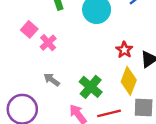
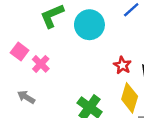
gray arrow: (52, 80) -> (26, 97), moved

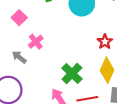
pink cross: (41, 64) -> (36, 42), moved

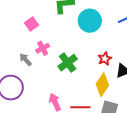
green cross: (72, 73) -> (68, 63), moved

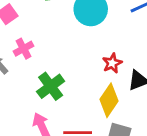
green cross: (68, 63) -> (51, 86), moved

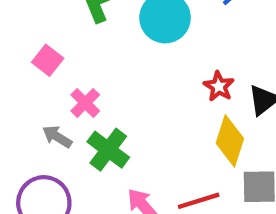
green cross: (51, 86) -> (108, 150), moved

